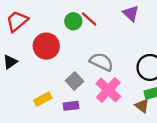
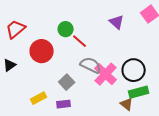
red line: (89, 19) -> (80, 41), moved
pink cross: (108, 90) -> (106, 74), moved

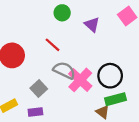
green circle: (66, 29) -> (62, 13), moved

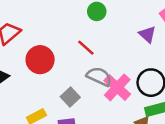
purple triangle: (92, 25) -> (147, 34), moved

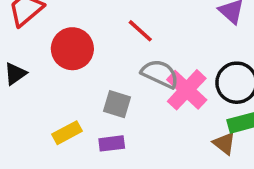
gray square: (70, 97) -> (117, 104), turned -30

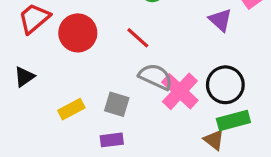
red circle: (72, 49) -> (78, 33), moved
yellow rectangle: (67, 133) -> (71, 109), moved

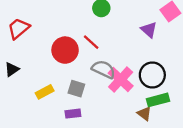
red circle: (78, 33) -> (65, 50), moved

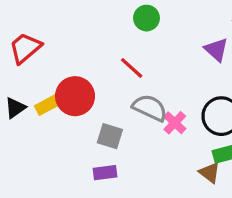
red circle: (65, 50) -> (75, 96), moved
pink cross: (121, 80) -> (175, 123), size x0.6
yellow rectangle: (45, 92) -> (48, 104), moved

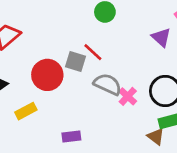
yellow rectangle: (48, 104) -> (26, 111), moved
gray square: (110, 136) -> (75, 62), moved

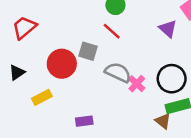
red line: (93, 52) -> (112, 31), moved

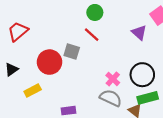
gray semicircle: (118, 72) -> (111, 98), moved

